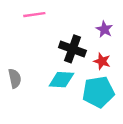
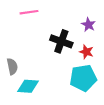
cyan diamond: (61, 80) -> (28, 86), moved

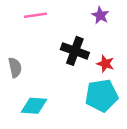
purple star: (88, 25) -> (100, 15), moved
gray semicircle: (12, 66) -> (15, 68), moved

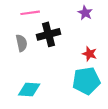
black cross: (75, 51) -> (49, 34), moved, turned -35
gray semicircle: (15, 68) -> (22, 43), moved

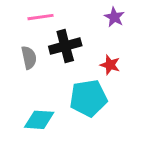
red star: (90, 54) -> (110, 65), moved
cyan pentagon: (86, 81) -> (88, 98), moved

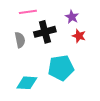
purple star: (114, 17) -> (72, 17), moved
red star: (110, 65) -> (79, 36), moved

